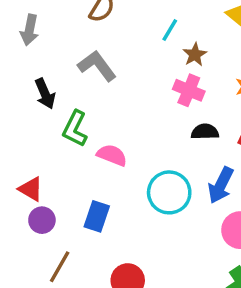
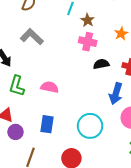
green L-shape: (75, 129) -> (17, 86), moved
cyan circle: (169, 192) -> (90, 126), moved

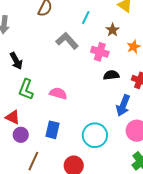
brown star: (88, 20) -> (113, 30), moved
gray L-shape: (32, 37) -> (67, 41), moved

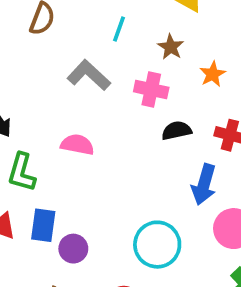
pink semicircle: (58, 93) -> (77, 145), moved
blue rectangle: (52, 130) -> (43, 225), moved
purple circle: (21, 135) -> (73, 249), moved

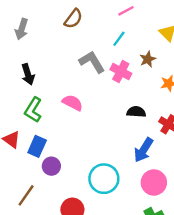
pink cross: (151, 90) -> (121, 71), moved

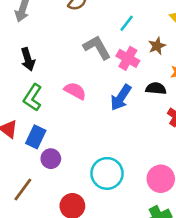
black semicircle: (136, 112) -> (156, 89), moved
blue arrow: (143, 150) -> (121, 98), moved

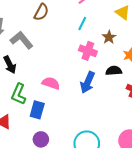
gray L-shape: (97, 47) -> (21, 40), moved
blue rectangle: (36, 137) -> (37, 110), moved

